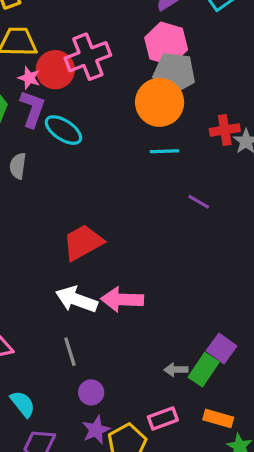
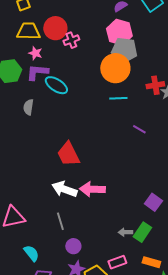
pink cross: (88, 57) -> (71, 40), size x0.6
red circle: (55, 70) -> (55, 28), moved
purple L-shape: (32, 109) -> (37, 72), turned -105
red trapezoid: (83, 242) -> (68, 154), turned -88
purple square: (222, 348) -> (153, 202), moved

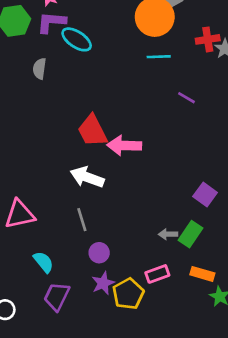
pink arrow: (92, 189) -> (124, 145), moved

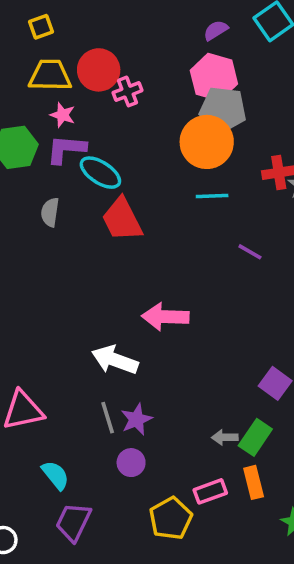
red trapezoid: (92, 131) -> (122, 219), moved
orange rectangle: (202, 274) -> (254, 482), moved, turned 60
purple star: (103, 283) -> (136, 419), moved

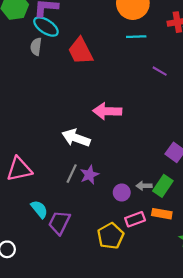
cyan ellipse: (100, 173) -> (46, 27), moved
gray line: (108, 418) -> (72, 174), turned 42
purple circle: (131, 463) -> (122, 192), moved
orange rectangle: (254, 482) -> (162, 214), turned -66
purple trapezoid: (73, 522) -> (59, 223), moved

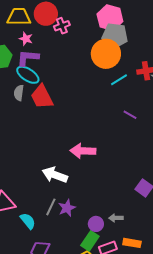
cyan line: (136, 37) -> (119, 80), moved, turned -30
red trapezoid: (81, 51) -> (42, 97), moved
green rectangle: (163, 186) -> (90, 241), moved
cyan semicircle: (39, 209) -> (28, 221), moved

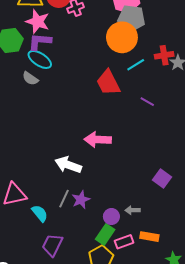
pink star: (26, 39) -> (38, 22), size x1.6
gray semicircle: (19, 93) -> (30, 78), turned -63
red trapezoid: (42, 97) -> (108, 83), moved

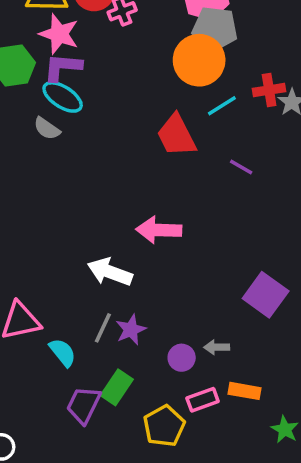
purple square: (162, 179) -> (266, 295), size x1.4
green rectangle: (105, 234) -> (117, 387), moved

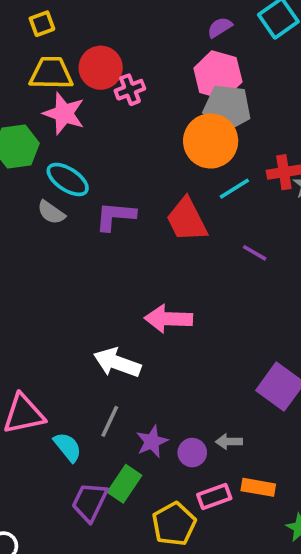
purple L-shape: (63, 67) -> (115, 216), moved
purple star: (131, 330) -> (152, 442), moved

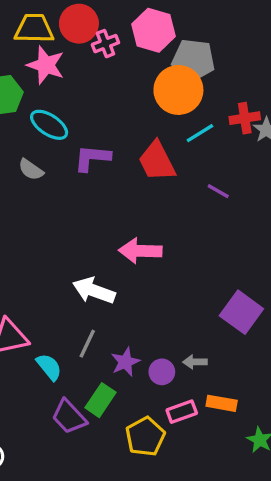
pink hexagon: (218, 75) -> (154, 30), moved
gray semicircle: (51, 212) -> (31, 170), moved
purple trapezoid: (90, 502) -> (69, 417), turned -69

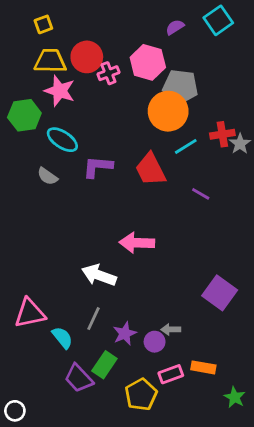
gray arrow: (195, 362) -> (171, 329), moved

